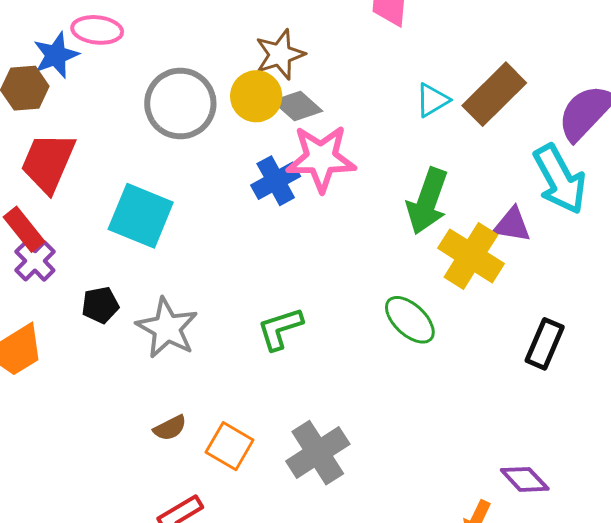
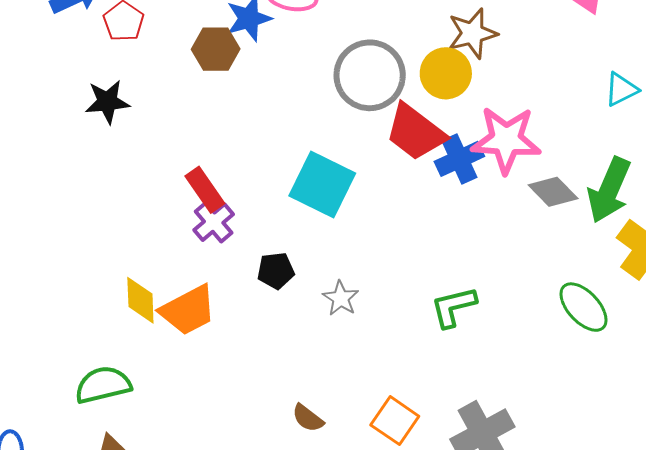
gray diamond: (297, 106) -> (553, 192), moved
red trapezoid: (48, 162) -> (415, 132), moved, turned -80
gray star: (167, 328) -> (341, 298), size x0.6
brown semicircle: (170, 428) -> (308, 418), moved, turned 60

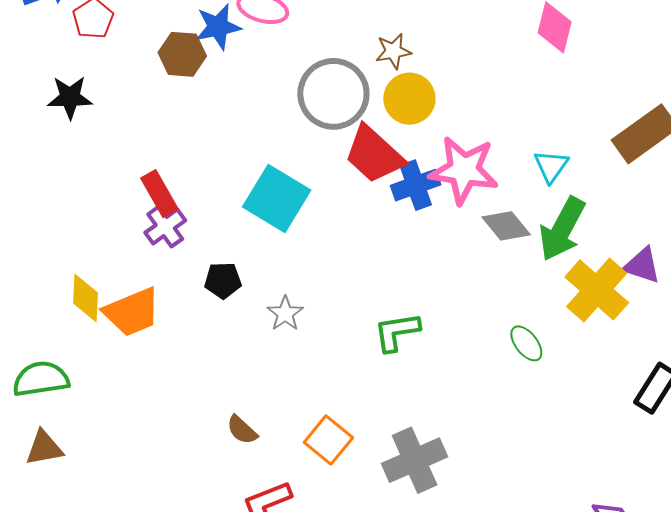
brown star: (472, 33) -> (393, 51), moved, size x0.7
cyan triangle: (621, 89) -> (551, 166), moved, turned -33
green ellipse: (584, 307) -> (526, 343), size x0.7

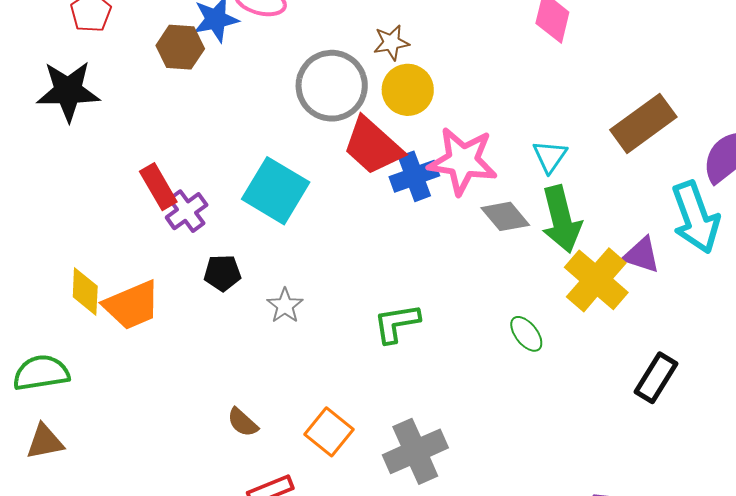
black star: (70, 97) -> (68, 91), size x1.4
purple cross: (165, 227) -> (187, 211), moved
green arrow: (562, 229) -> (561, 219), turned -42

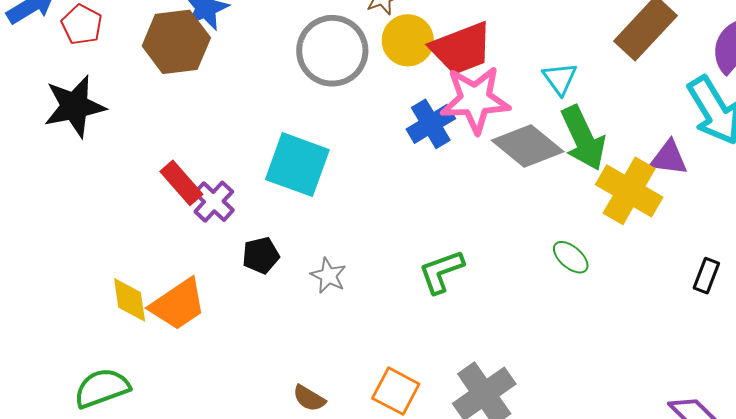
brown hexagon: (180, 47) -> (176, 42), size x1.4
red trapezoid: (373, 146) -> (461, 48), moved, turned -52
gray diamond: (505, 216) -> (528, 146), size x1.4
black rectangle: (656, 378) -> (706, 276), size x0.7

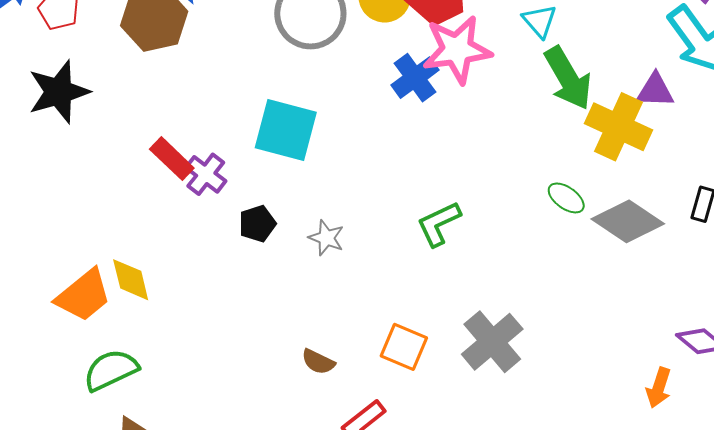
gray diamond: (528, 146) -> (628, 221), moved
orange trapezoid: (178, 304) -> (84, 295), moved

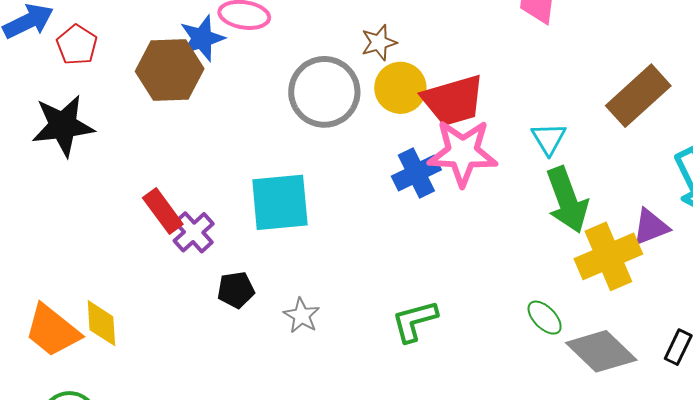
purple triangle: (655, 90) -> (651, 227), turned -33
yellow cross: (618, 127) -> (608, 256), turned 32
cyan square: (286, 130) -> (280, 202), turned -30
orange trapezoid: (84, 295) -> (52, 331), turned 68

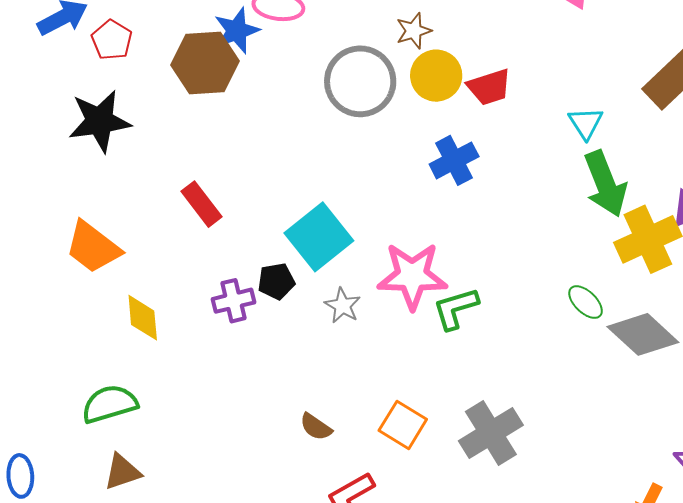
red trapezoid: (453, 100) -> (489, 87), size x0.7
pink star: (463, 153) -> (412, 276), moved
cyan square: (280, 202) -> (319, 237), moved, turned -32
purple cross: (194, 232) -> (233, 301), moved, turned 30
orange trapezoid: (52, 331) -> (93, 247), moved

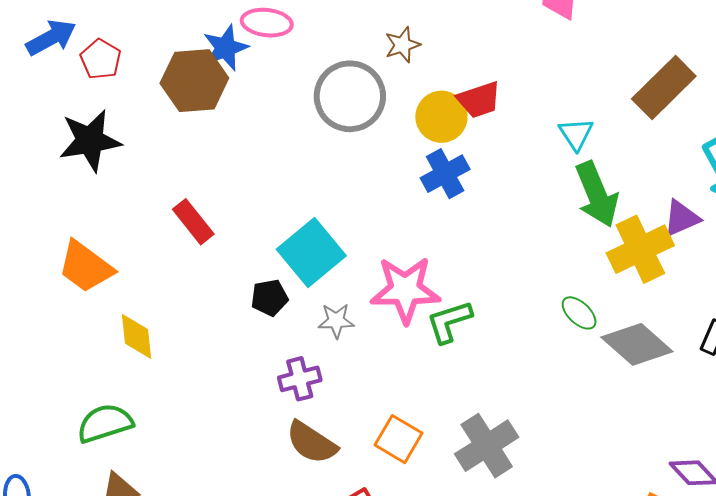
yellow circle: (436, 76) -> (441, 117), moved
purple cross: (233, 301) -> (300, 379), moved
gray star: (343, 306) -> (336, 321), turned -30
brown semicircle: (316, 427) -> (312, 442), size x1.6

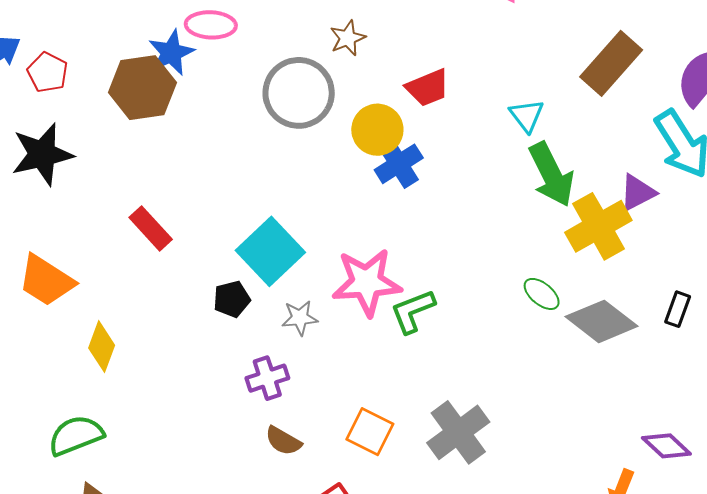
yellow circle: (441, 117) -> (377, 130), moved
yellow diamond: (137, 336) -> (102, 347), turned 30
brown semicircle: (312, 442) -> (283, 441), size x0.7

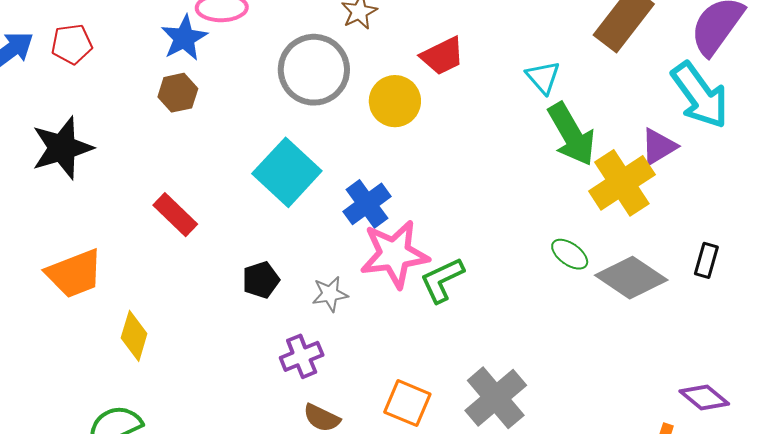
red pentagon: (48, 72) -> (72, 44), moved, turned -30
brown hexagon: (142, 88) -> (178, 93), moved, size x0.6
blue cross: (399, 164) -> (367, 204), moved
cyan square: (270, 251) -> (287, 172), moved
orange trapezoid: (46, 281) -> (74, 274), turned -50

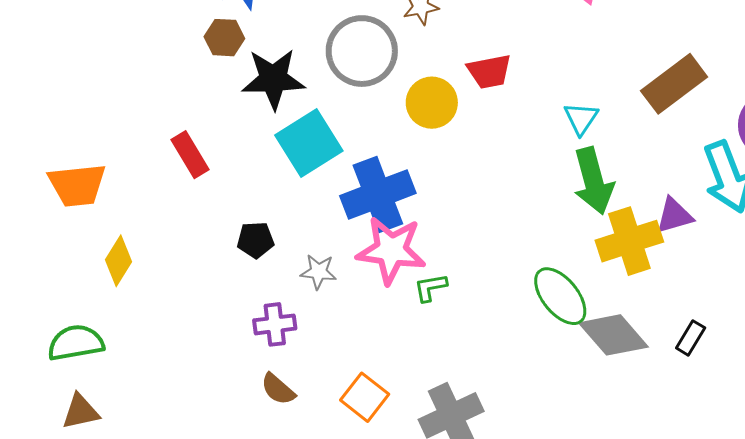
black star: (62, 148) -> (273, 79), moved
blue cross: (367, 204) -> (378, 195), size x1.5
green ellipse: (570, 254) -> (560, 296), size x1.6
green L-shape: (442, 280) -> (430, 288), size x0.7

